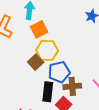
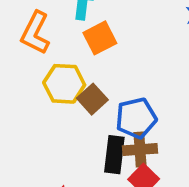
yellow hexagon: (47, 50) -> (64, 84), moved
brown cross: (72, 86) -> (140, 149), moved

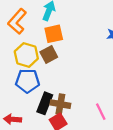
brown square: (92, 99) -> (49, 55), moved
blue pentagon: (136, 118) -> (27, 81), moved

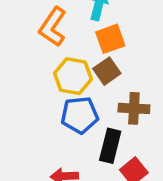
brown cross: (60, 104) -> (134, 108), moved

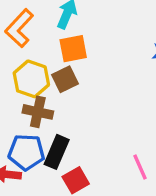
brown cross: (134, 108) -> (38, 112), moved
blue pentagon: (80, 115) -> (26, 152), moved

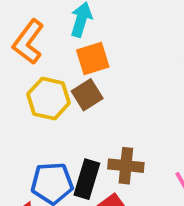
brown cross: (38, 112) -> (126, 166), moved

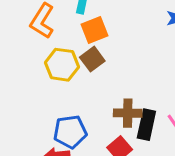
black rectangle: (87, 179) -> (146, 125), moved

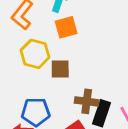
brown square: (92, 59) -> (60, 69), moved, turned 30

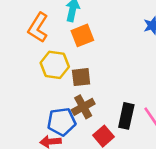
brown cross: (87, 101) -> (83, 107), moved, turned -30

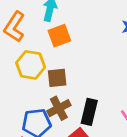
black rectangle: (126, 116) -> (89, 112), moved

